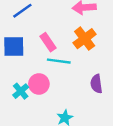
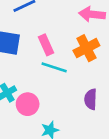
pink circle: (39, 84) -> (28, 104), moved

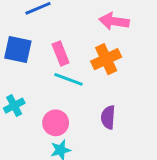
pink circle: (28, 104) -> (56, 123), moved

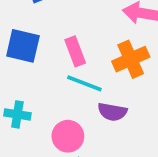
cyan cross: (14, 106) -> (17, 114), turned 36
purple semicircle: (108, 117) -> (112, 112), moved, turned -85

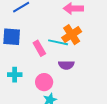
pink rectangle: (75, 51) -> (39, 48), moved
cyan line: (84, 83) -> (58, 42), moved

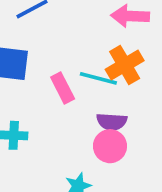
pink circle: (44, 82) -> (110, 146), moved

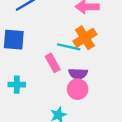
pink rectangle: (63, 88) -> (53, 63), moved

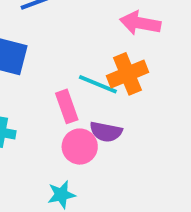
pink circle: (78, 89) -> (80, 147), moved

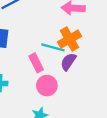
purple semicircle: (106, 132) -> (68, 62), moved, turned 120

